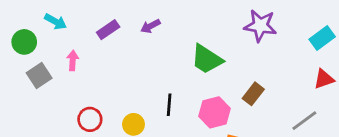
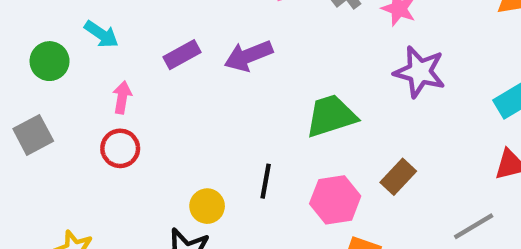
purple arrow: (150, 26) -> (248, 56), size x1.5
green trapezoid: (207, 59) -> (331, 116), turned 124
gray square: (39, 75) -> (33, 135), moved
red circle: (90, 119) -> (120, 148), moved

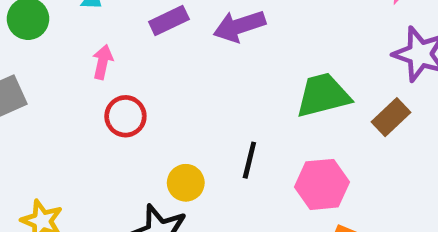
red circle: (120, 148) -> (125, 116), moved
brown rectangle: (398, 177) -> (391, 117), moved

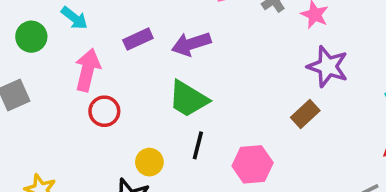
pink arrow: (103, 62) -> (87, 70), size x1.6
green trapezoid: (323, 95) -> (188, 99), moved, turned -135

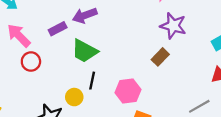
purple rectangle: (138, 39) -> (58, 29), moved
pink arrow: (87, 70) -> (19, 35), turned -55
yellow circle: (149, 162) -> (74, 97), moved

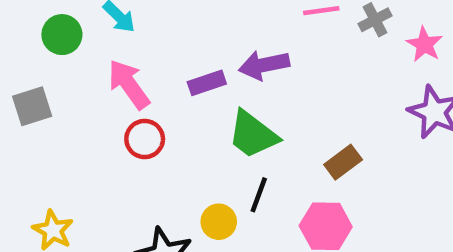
brown rectangle: (160, 57) -> (343, 162), moved

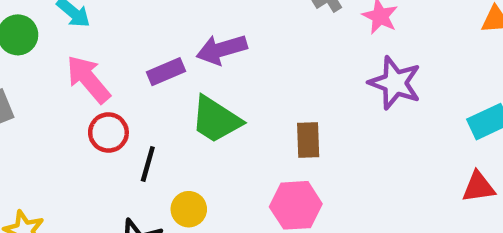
brown rectangle: (343, 162) -> (308, 140), turned -51
black line: (259, 195) -> (148, 164), moved

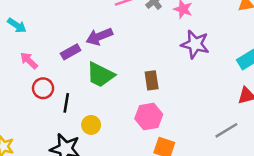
pink arrow: (88, 79) -> (29, 61), size x0.7

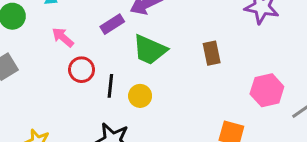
pink hexagon: (149, 116) -> (267, 90), moved
yellow circle: (91, 125) -> (140, 96), moved

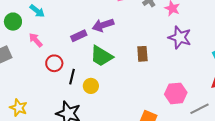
pink arrow: (63, 37) -> (36, 40), moved
brown rectangle: (212, 53) -> (142, 54), moved

